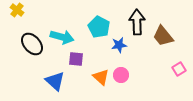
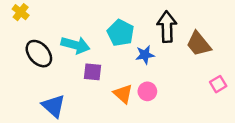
blue triangle: (55, 81) -> (53, 106), moved

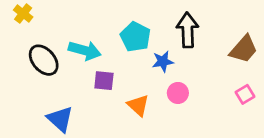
brown trapezoid: (199, 44) -> (244, 49), moved, turned -100
pink circle: (147, 91) -> (178, 93), moved

